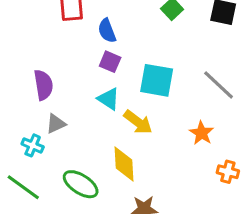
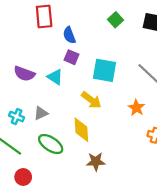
purple semicircle: (43, 85) -> (24, 74), turned 120
cyan triangle: (109, 99) -> (55, 77), moved
gray triangle: (56, 124) -> (41, 113), moved

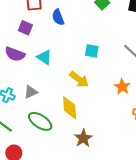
purple square: (72, 57) -> (25, 28), moved
cyan square: (105, 70) -> (92, 51), size x0.6
brown star: (96, 162) -> (83, 138), turned -30

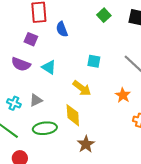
green ellipse: (40, 121) -> (45, 128), turned -40

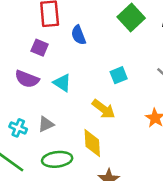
green square: (104, 15) -> (131, 17), size x1.5
cyan square: (94, 61) -> (119, 75), turned -32

